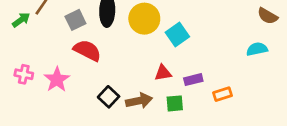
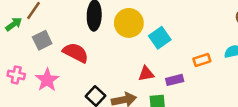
gray square: (75, 20) -> (42, 40), moved
orange rectangle: (222, 94) -> (202, 60), moved

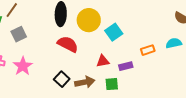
red semicircle: (76, 53) -> (68, 44), moved

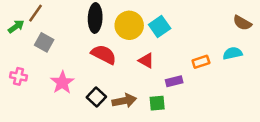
cyan square: (114, 32) -> (160, 27), moved
gray square: (19, 34) -> (44, 42), turned -35
red triangle: (103, 61) -> (146, 61), moved, turned 40
pink star: (23, 66) -> (62, 82), moved

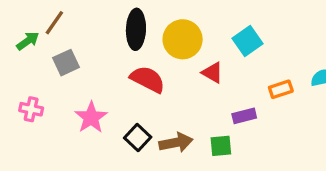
cyan square: (160, 27) -> (247, 41), moved
gray square: (44, 42) -> (66, 63), turned 36
red triangle: (146, 61) -> (213, 73), moved

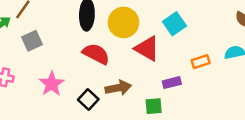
red triangle: (213, 73) -> (147, 49), size x1.5
brown arrow: (176, 143) -> (118, 88), moved

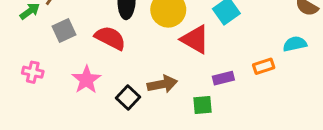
red semicircle: (96, 54) -> (110, 38), moved
orange rectangle: (201, 62) -> (264, 66), moved

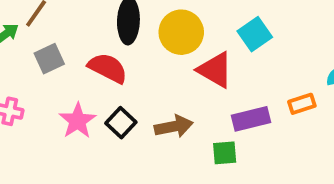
purple rectangle: (223, 78) -> (251, 119), size x1.4
black square: (128, 98) -> (121, 123), moved

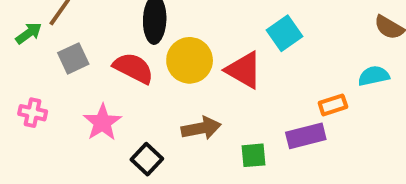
yellow circle: (181, 32) -> (190, 60), moved
purple rectangle: (251, 119) -> (306, 136), moved
black square: (121, 123) -> (147, 159), moved

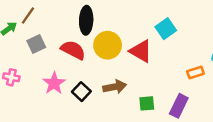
purple rectangle: (306, 136) -> (179, 106), moved, turned -50
black square: (147, 159) -> (81, 92), moved

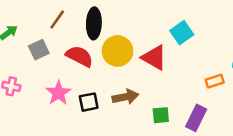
brown line: (28, 16) -> (57, 19), moved
black square: (81, 92) -> (89, 102), turned 36

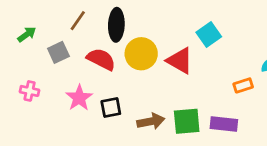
brown arrow: (125, 97) -> (151, 121), moved
green square: (161, 115) -> (187, 121), size x1.5
purple rectangle: (196, 118) -> (224, 124), turned 70

